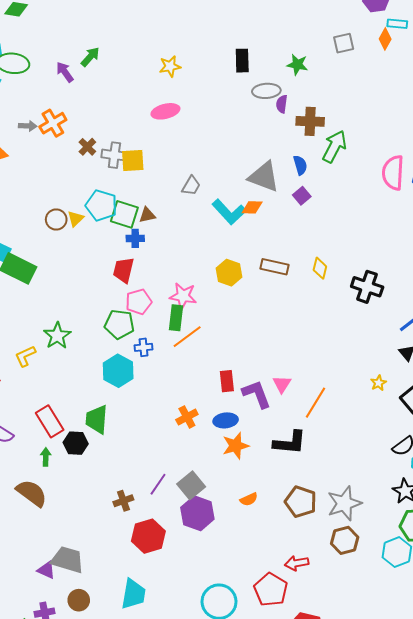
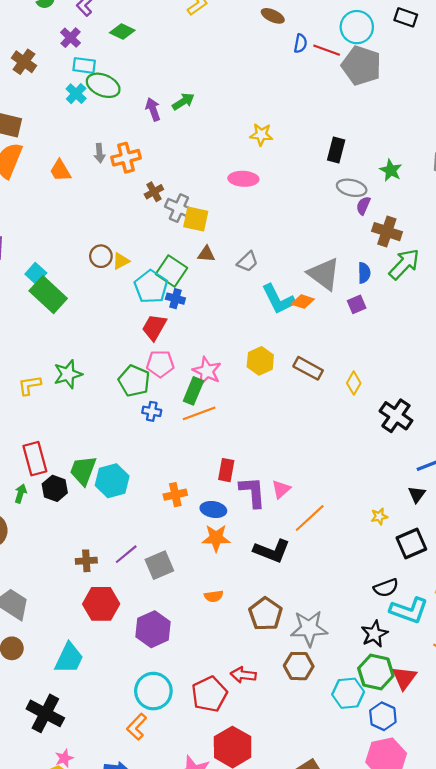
gray arrow: (28, 126) -> (100, 153), turned 66
cyan pentagon: (101, 205) -> (151, 287), moved
brown triangle: (147, 215) -> (206, 254), moved
cyan hexagon: (118, 371) -> (112, 481), moved
purple hexagon: (197, 513) -> (153, 629), moved

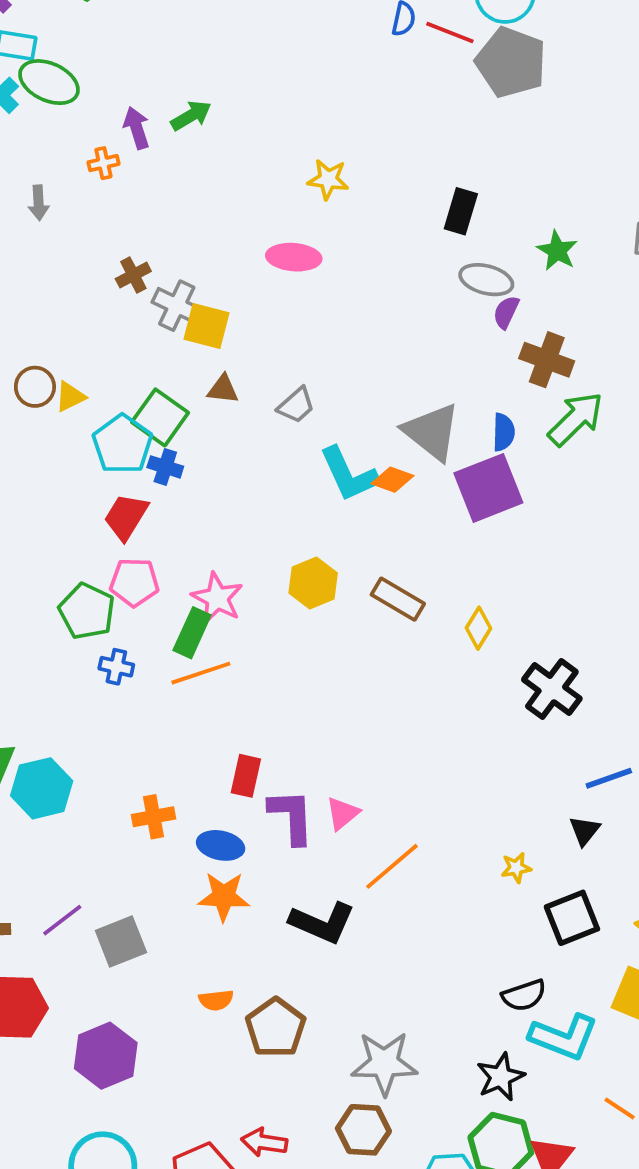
orange cross: (126, 158) -> (103, 163), moved, size x0.6
purple square: (357, 304) -> (488, 488), size x2.0
brown pentagon: (266, 614) -> (276, 1028), moved

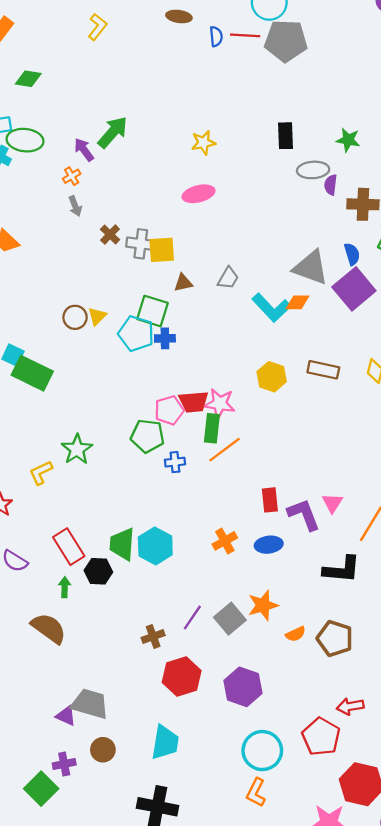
green arrow: (191, 116) -> (113, 132), size x1.4
gray arrow: (39, 203) -> (75, 206), moved
red trapezoid: (126, 517) -> (194, 402), moved, turned -108
orange star: (224, 896) -> (263, 605), moved

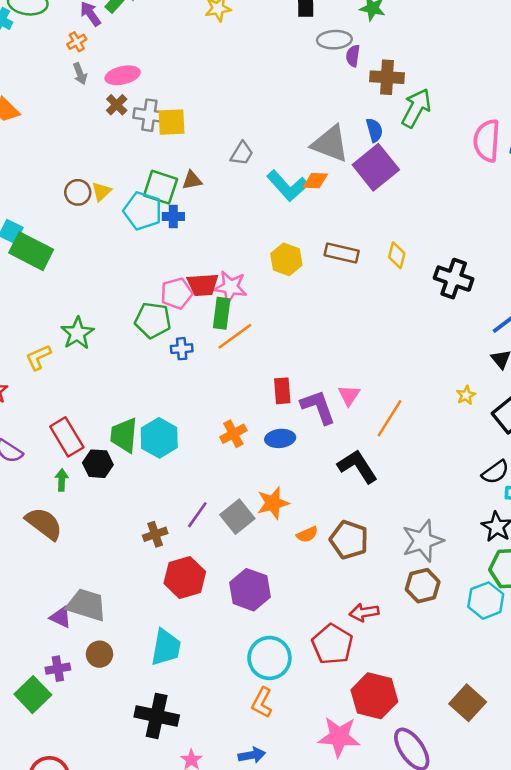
pink ellipse: (199, 194) -> (123, 75), moved
brown triangle: (183, 283) -> (192, 180), moved
black L-shape: (342, 569) -> (358, 466), turned -129

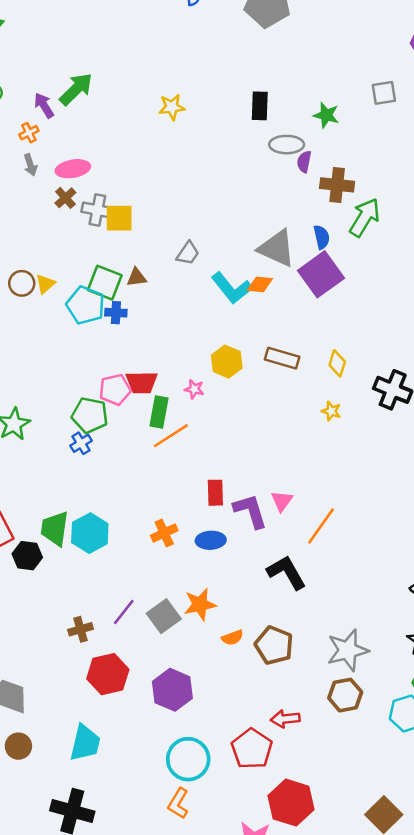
pink star: (230, 287) -> (194, 389), moved, size x0.6
blue cross: (182, 349) -> (81, 443), moved, turned -30
yellow star: (466, 395) -> (331, 411), moved, turned -30

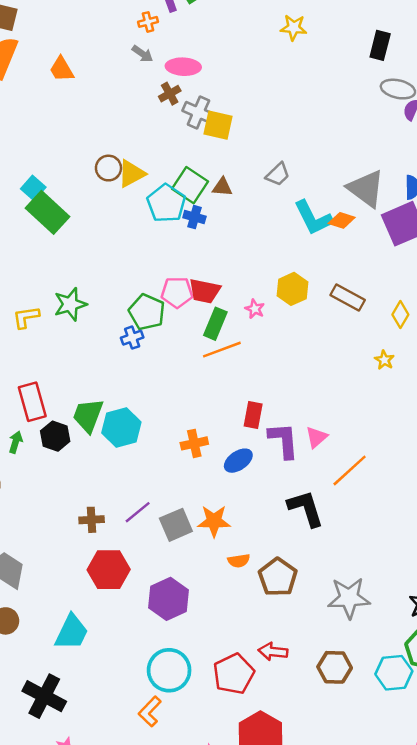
gray arrow: (30, 165) -> (142, 54), turned -50
yellow triangle: (45, 284) -> (131, 174), size x1.4
blue ellipse: (211, 540) -> (238, 461), turned -44
brown hexagon: (345, 695) -> (335, 667), moved

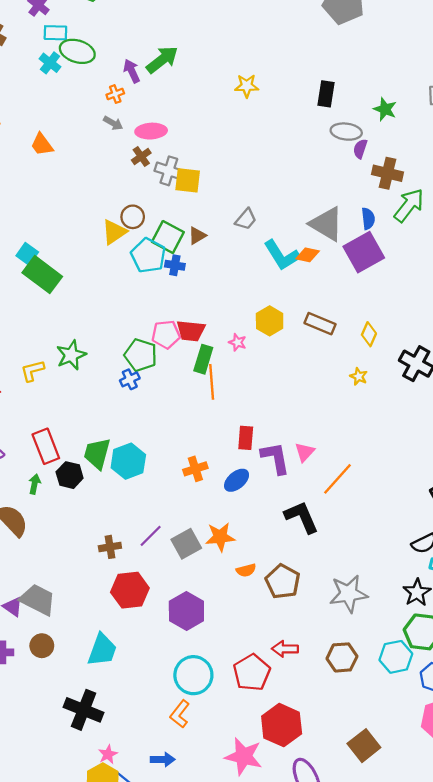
brown circle: (108, 168) -> (133, 217), moved
brown triangle: (222, 187) -> (197, 236), turned -30
orange line: (222, 350) -> (212, 382), turned -68

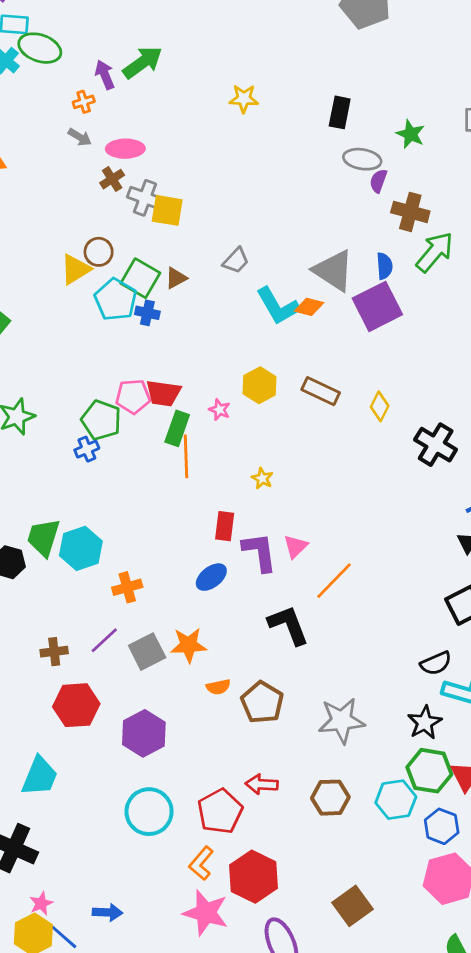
yellow star: (359, 376) -> (262, 478), moved
orange cross: (195, 469) -> (127, 587), moved
orange L-shape: (180, 714) -> (201, 863), moved

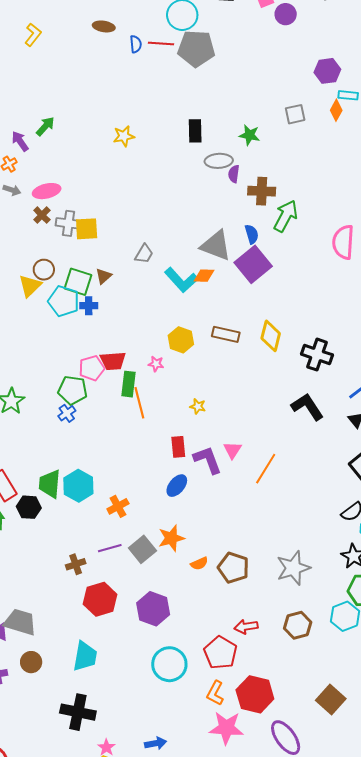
green arrow: (143, 62) -> (45, 126), size x0.7
yellow diamond: (380, 406) -> (271, 336), size x1.4
black L-shape: (288, 625) -> (307, 407), moved
purple line: (104, 640) -> (110, 548), turned 40

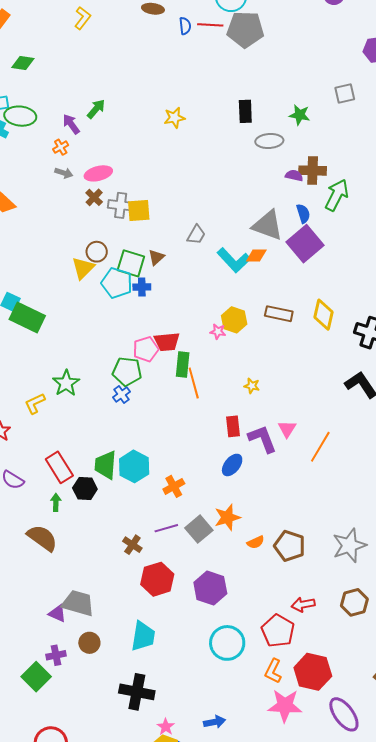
purple semicircle: (234, 174) -> (294, 176), moved, turned 96
pink star: (156, 364) -> (218, 332), moved
brown cross: (76, 564) -> (132, 545), turned -36

